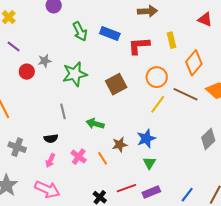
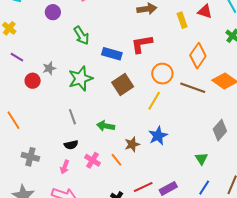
blue rectangle: (110, 34) -> (112, 54), moved
yellow rectangle: (171, 40) -> (182, 20), moved
yellow line: (158, 104) -> (154, 101), moved
black semicircle: (51, 139) -> (71, 145), moved
green triangle: (149, 163) -> (201, 159), moved

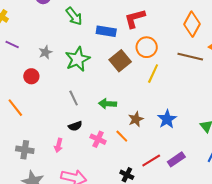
orange circle: (162, 74) -> (147, 47), moved
red circle: (33, 81) -> (31, 76), moved
blue star: (158, 136) -> (167, 119), moved
gray cross: (30, 157) -> (25, 150), moved
pink arrow: (65, 167) -> (59, 145), moved

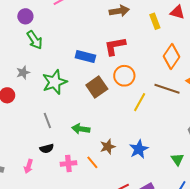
green arrow: (74, 16) -> (35, 40), moved
yellow line: (153, 74) -> (140, 102), moved
pink cross: (98, 139) -> (68, 163), turned -35

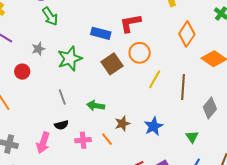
brown line: (167, 89) -> (183, 87), moved, turned 75
pink arrow: (29, 166) -> (43, 143), size x1.5

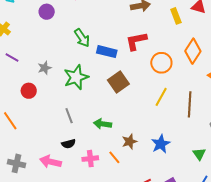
green arrow: (50, 16) -> (82, 38), moved
orange circle: (140, 53) -> (161, 63), moved
pink arrow: (43, 143) -> (50, 162), turned 85

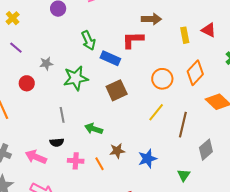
red L-shape: (136, 41) -> (133, 40), moved

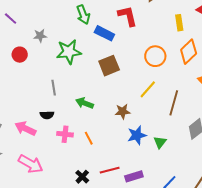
yellow rectangle: (185, 35) -> (179, 23), moved
red L-shape: (133, 40) -> (128, 16), turned 75
brown star: (117, 151) -> (123, 111), moved
green triangle: (184, 175) -> (160, 142), moved

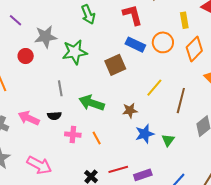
blue rectangle: (104, 33) -> (135, 45), moved
gray star: (40, 36) -> (46, 37), size x1.6
orange circle: (155, 56) -> (163, 42), moved
green arrow: (84, 103) -> (92, 103), size x1.4
pink arrow: (25, 129) -> (29, 118), moved

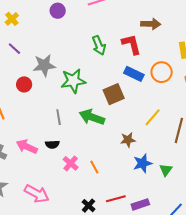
green arrow: (88, 15) -> (99, 45), moved
green arrow: (92, 103) -> (92, 117), moved
pink cross: (73, 135) -> (71, 163), turned 35

